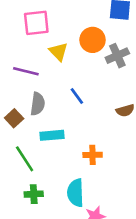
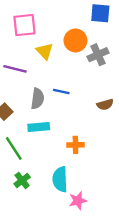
blue line: (77, 96) -> (61, 91), turned -42
gray semicircle: (38, 104) -> (38, 99), moved
green cross: (34, 194) -> (22, 180), turned -35

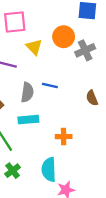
brown semicircle: (105, 105) -> (92, 98), turned 84

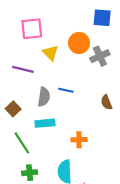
green cross: (13, 171) -> (30, 173), turned 32

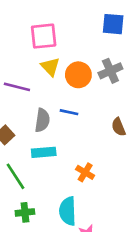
pink square: (32, 29) -> (44, 36), moved
orange circle: (79, 43) -> (78, 75), moved
orange cross: (79, 140) -> (85, 172), turned 32

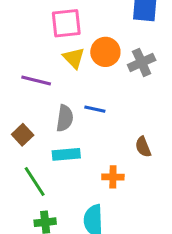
orange circle: (78, 75) -> (105, 52), moved
brown semicircle: (118, 127) -> (143, 147), moved
orange cross: (85, 172) -> (113, 177), turned -30

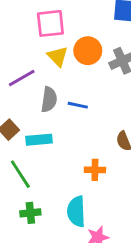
purple line: (36, 81) -> (22, 78), turned -44
gray semicircle: (65, 118) -> (49, 99), moved
cyan rectangle: (66, 154) -> (39, 140), moved

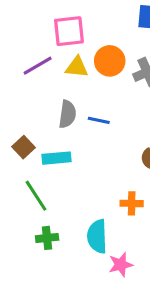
yellow triangle: (58, 56) -> (77, 67), turned -40
purple line: (22, 78) -> (38, 66), moved
orange cross: (95, 170) -> (132, 203), moved

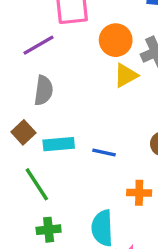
yellow triangle: (77, 67) -> (126, 75), moved, turned -35
gray semicircle: (67, 114) -> (44, 90), moved
blue line: (99, 120) -> (104, 152), moved

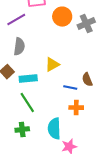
yellow triangle: (126, 75) -> (52, 65), moved
blue line: (104, 152) -> (70, 88), moved
green line: (37, 184) -> (27, 103), moved

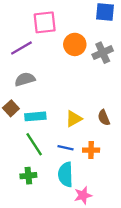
gray semicircle: (19, 47) -> (25, 79), turned -114
yellow triangle: (52, 65) -> (74, 119), moved
blue line: (70, 88) -> (66, 148), moved

